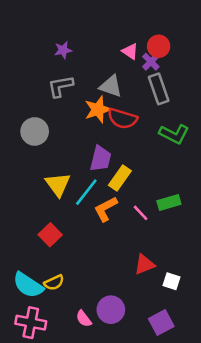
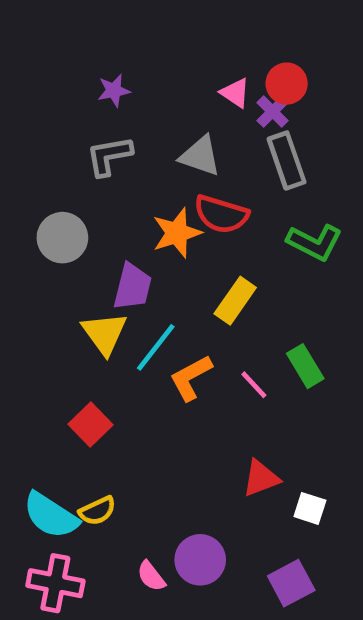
orange star: (98, 110) -> (177, 233), moved
purple trapezoid: (100, 159) -> (132, 287), moved
yellow rectangle: (120, 178) -> (235, 301), moved
green rectangle: (169, 202) -> (305, 366), turned 75

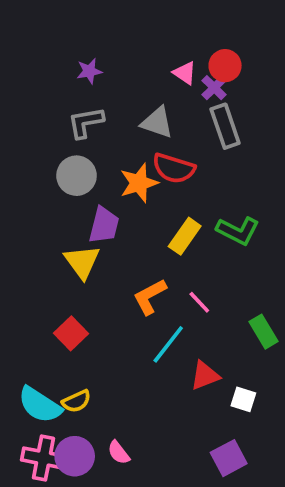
gray circle: (62, 238) -> (76, 176), moved
green L-shape: (315, 242) -> (238, 231), moved
cyan line: (156, 347) -> (168, 344), moved
green rectangle: (305, 366) -> (264, 332), moved
purple circle: (200, 560) -> (75, 456), moved

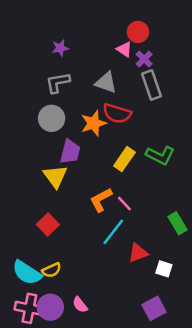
red circle: (225, 66) -> (138, 32), moved
pink line: (199, 302) -> (124, 203), moved

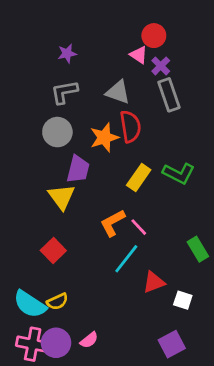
red semicircle: (117, 113) -> (130, 127), turned -116
pink semicircle: (80, 305) -> (89, 340), turned -91

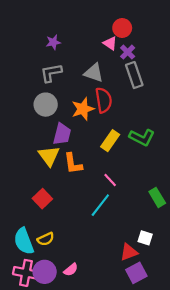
orange L-shape: (113, 223) -> (73, 164), moved, turned -70
red triangle: (154, 282) -> (129, 252), moved
cyan semicircle: (30, 304) -> (24, 241), turned 36

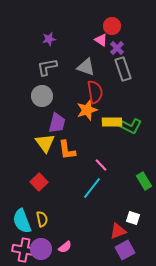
orange star: (83, 109) -> (87, 110), moved
yellow rectangle: (110, 141) -> (112, 122), moved, turned 54
yellow semicircle: (46, 239) -> (42, 219), turned -77

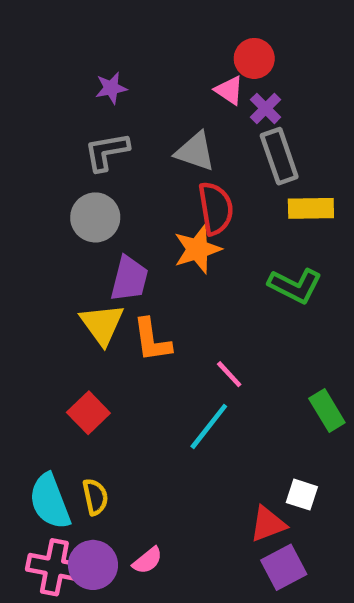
yellow rectangle: (112, 122) -> (311, 208), moved

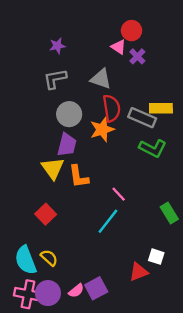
gray rectangle: (279, 156) -> (142, 118), moved, turned -48
gray circle: (95, 217) -> (69, 114), moved
yellow semicircle: (95, 497) -> (49, 258), turned -36
purple square: (284, 567) -> (96, 288), moved

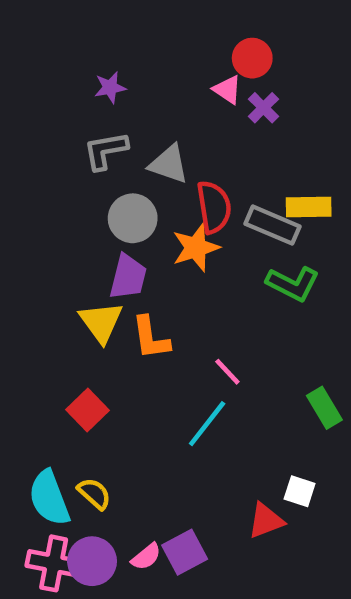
gray triangle: (101, 79) -> (169, 164), moved

